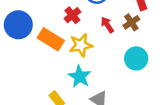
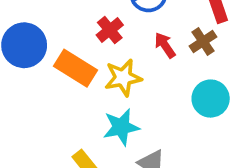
cyan star: (80, 77) -> (121, 127), turned 30

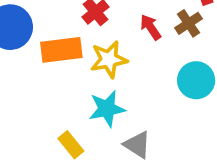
orange rectangle: (76, 68) -> (61, 50), turned -39

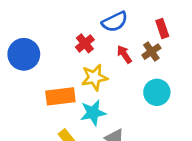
orange rectangle: (61, 50) -> (60, 96), moved

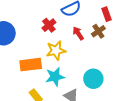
cyan circle: (157, 92) -> (93, 79), moved

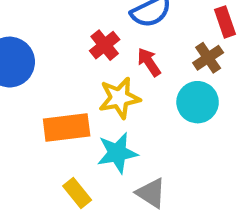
red arrow: (78, 33) -> (149, 62), moved
cyan circle: (93, 79) -> (198, 102), moved

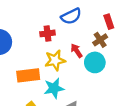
red cross: (105, 45) -> (48, 33), turned 32
red arrow: (149, 62) -> (77, 51), moved

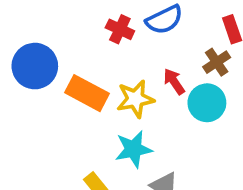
red cross: (48, 33) -> (120, 29), moved, turned 32
orange rectangle: (28, 75) -> (87, 93), moved, turned 35

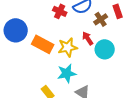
brown cross: (217, 62) -> (101, 19), moved

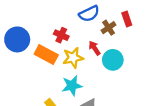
red cross: (60, 11) -> (61, 35), moved

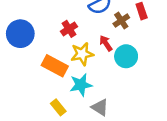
red cross: (61, 35) -> (69, 29), turned 32
orange rectangle: (46, 54) -> (55, 66), moved

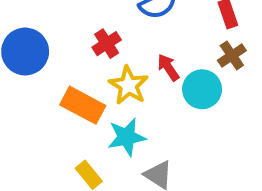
brown cross: (121, 21) -> (232, 55), moved
yellow star: (82, 54) -> (128, 85), turned -30

